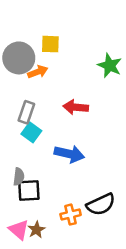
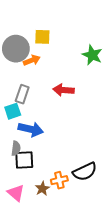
cyan square: (31, 132) -> (13, 111), moved, turned 35
blue arrow: (69, 154) -> (31, 129), moved
brown star: (36, 230) -> (42, 189), moved

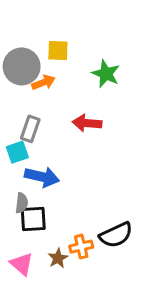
green star: (92, 55) -> (106, 74), moved

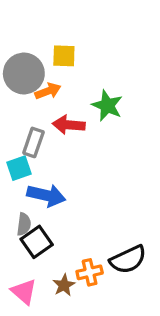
green star: (106, 74) -> (107, 106), moved
red arrow: (87, 123) -> (69, 125), moved
black square: (33, 219) -> (37, 242), turned -32

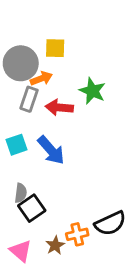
gray rectangle: (33, 142) -> (29, 99), moved
blue arrow: (46, 195) -> (51, 150), moved, turned 36

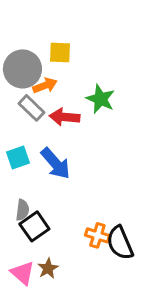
gray rectangle: (29, 99) -> (31, 108), turned -65
black semicircle: (110, 223) -> (120, 243), turned 92
orange cross: (77, 234) -> (97, 235), moved, turned 30
brown star: (55, 245) -> (48, 268), moved

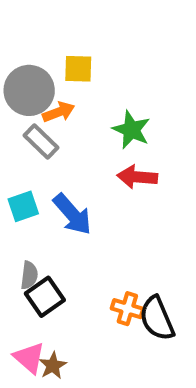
red arrow: (64, 117) -> (137, 177), moved
brown star: (48, 268) -> (53, 366), moved

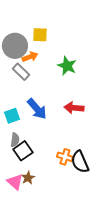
red arrow: (137, 177) -> (74, 108), moved
cyan square: (23, 206) -> (12, 116), moved
brown star: (53, 366) -> (28, 178), moved

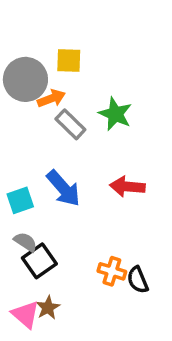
gray rectangle: (21, 72) -> (70, 124), moved
gray semicircle: (15, 140) -> (25, 242), turned -64
black semicircle: (80, 162) -> (138, 280), size x0.7

